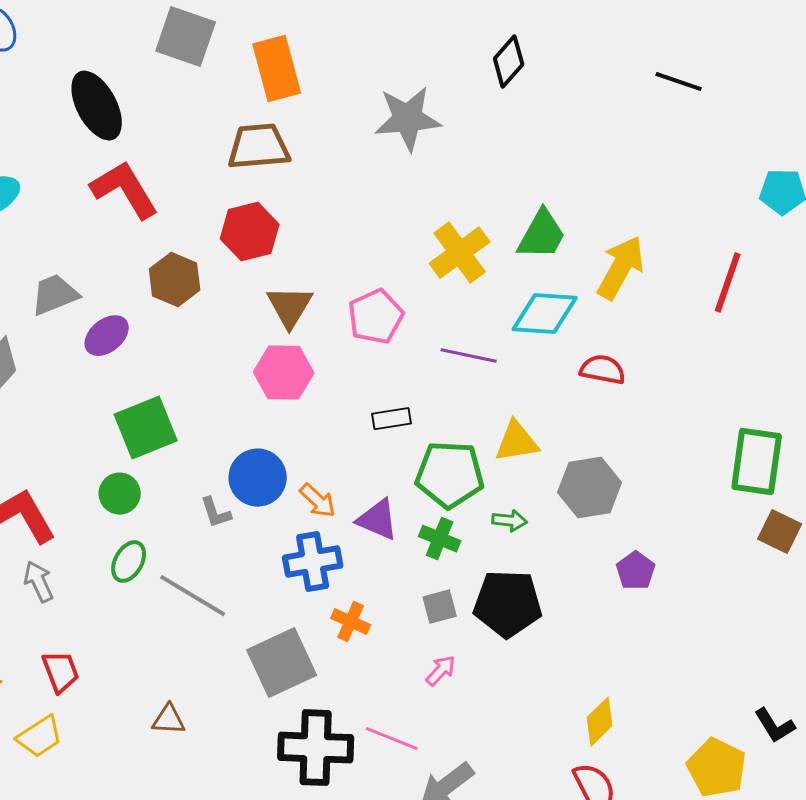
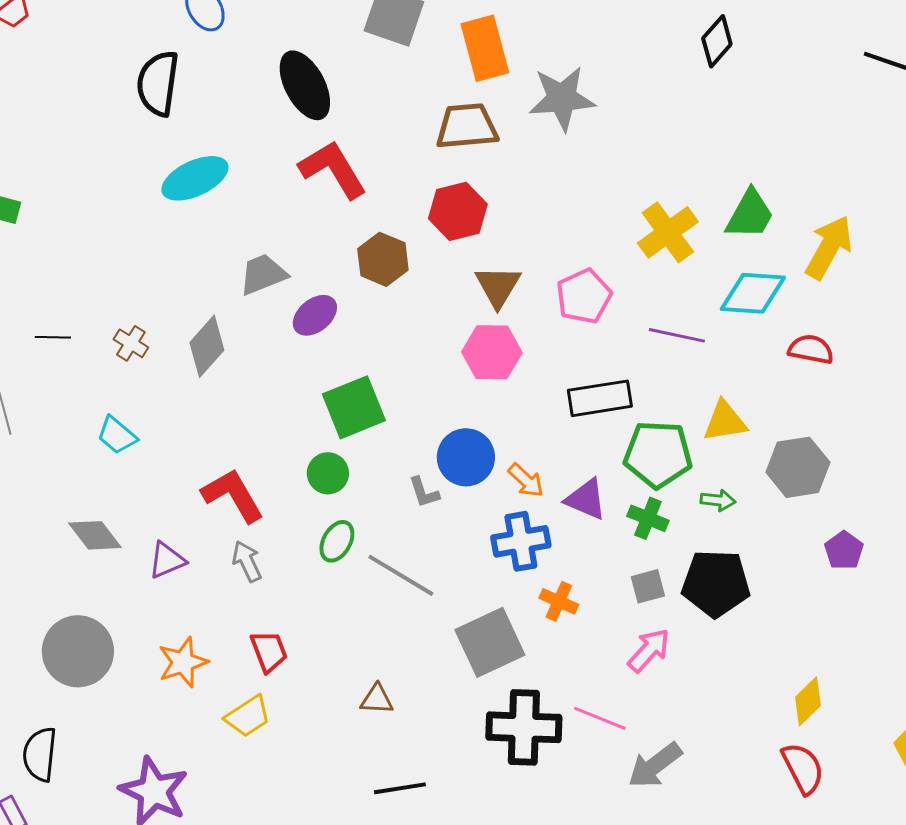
gray star: (408, 119) -> (562, 98), moved
black rectangle: (392, 419) -> (600, 398), size x1.6
pink arrow: (441, 671) -> (649, 650), size x1.4

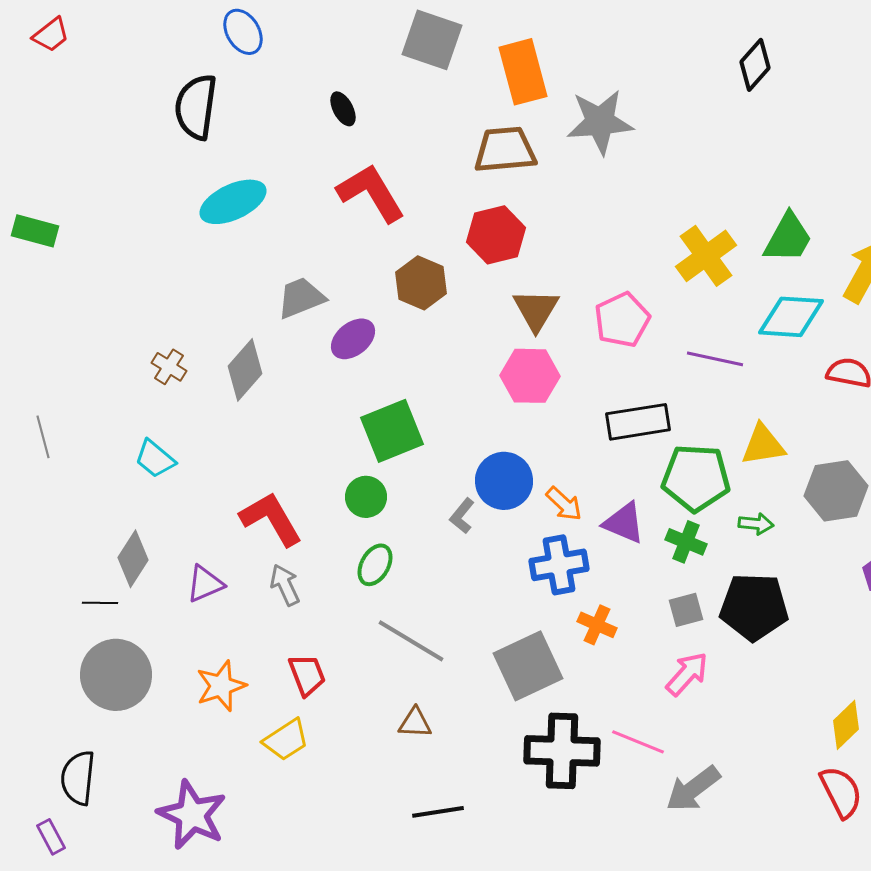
black ellipse: (305, 85) -> (343, 109), size x0.5
black line: (53, 337) -> (100, 603), moved
gray L-shape: (424, 492) -> (462, 516), turned 57
gray diamond: (95, 535) -> (133, 559), turned 70
gray line: (401, 575) -> (411, 641), moved

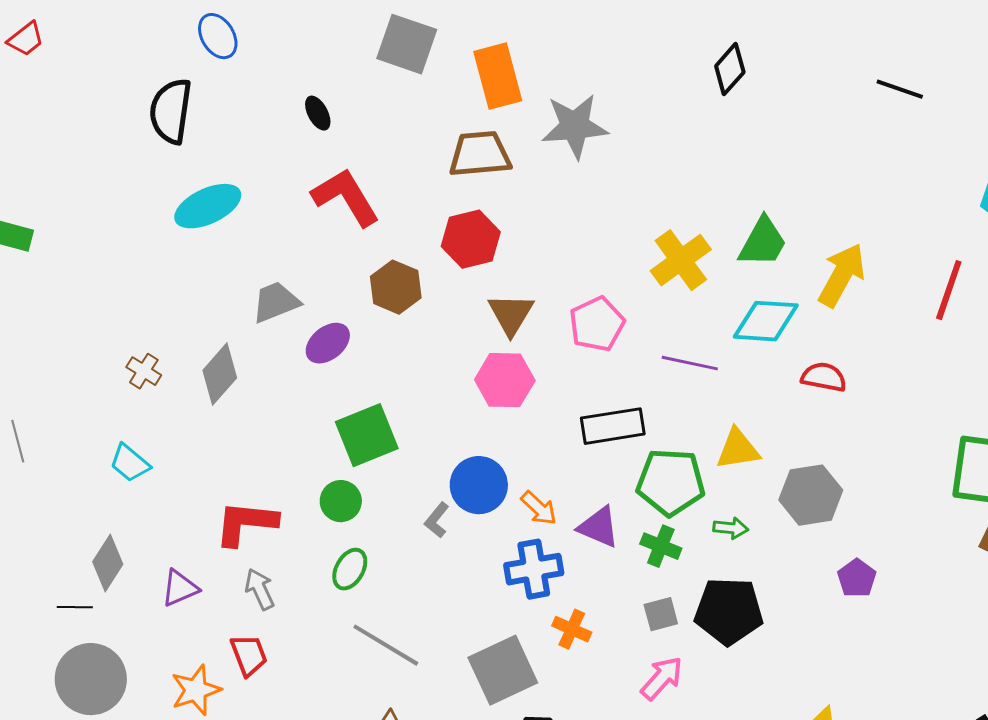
red L-shape: (271, 519) -> (246, 523), turned -54
red trapezoid: (307, 675) -> (249, 655), moved

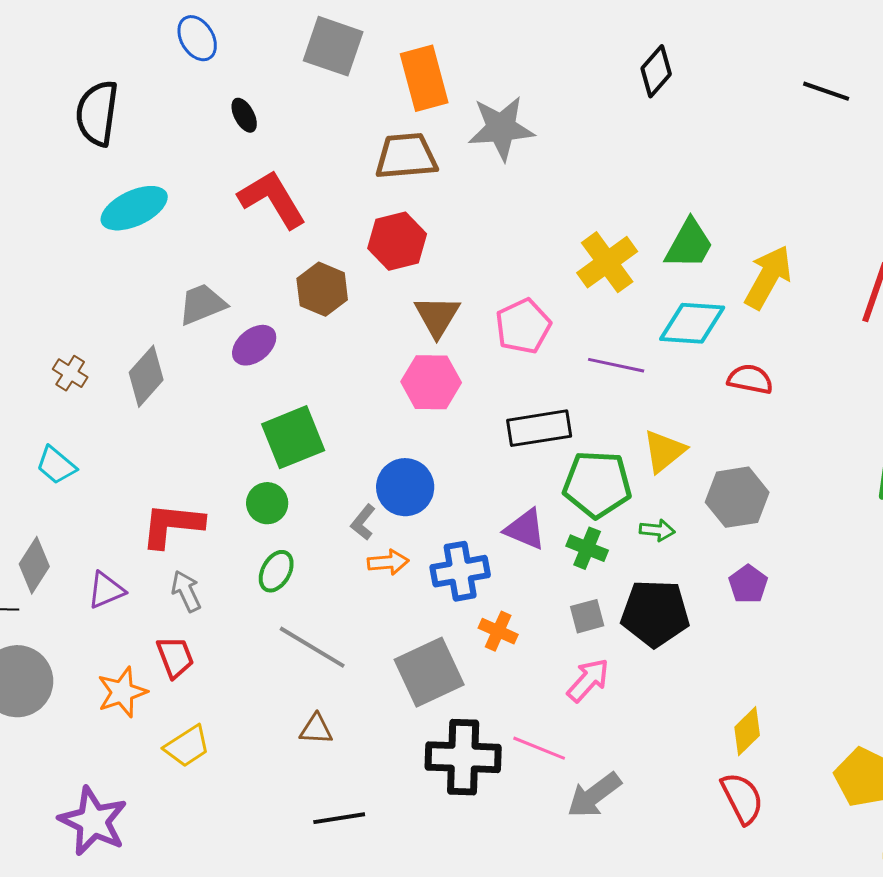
blue ellipse: (218, 36) -> (197, 38), moved
yellow triangle: (738, 449) -> (664, 451), turned -30
orange arrow: (539, 508) -> (388, 562), moved, turned -48
purple pentagon: (857, 578) -> (748, 584), moved

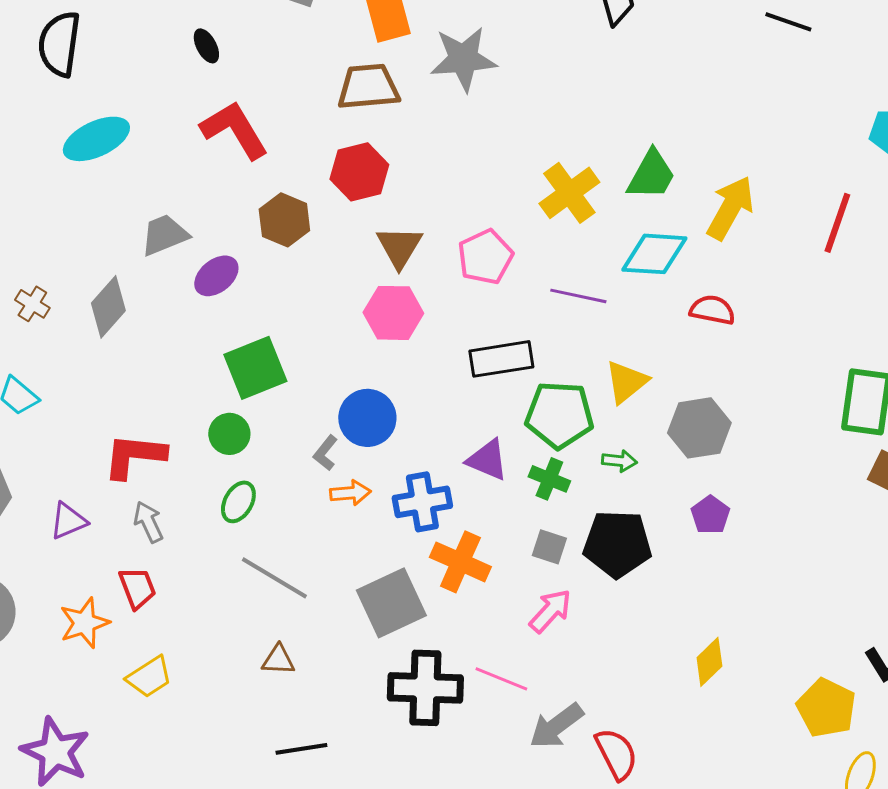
gray square: (587, 616) -> (549, 547), turned 33
orange cross: (498, 631) -> (460, 562), size x1.5
red semicircle: (742, 798) -> (616, 754), moved

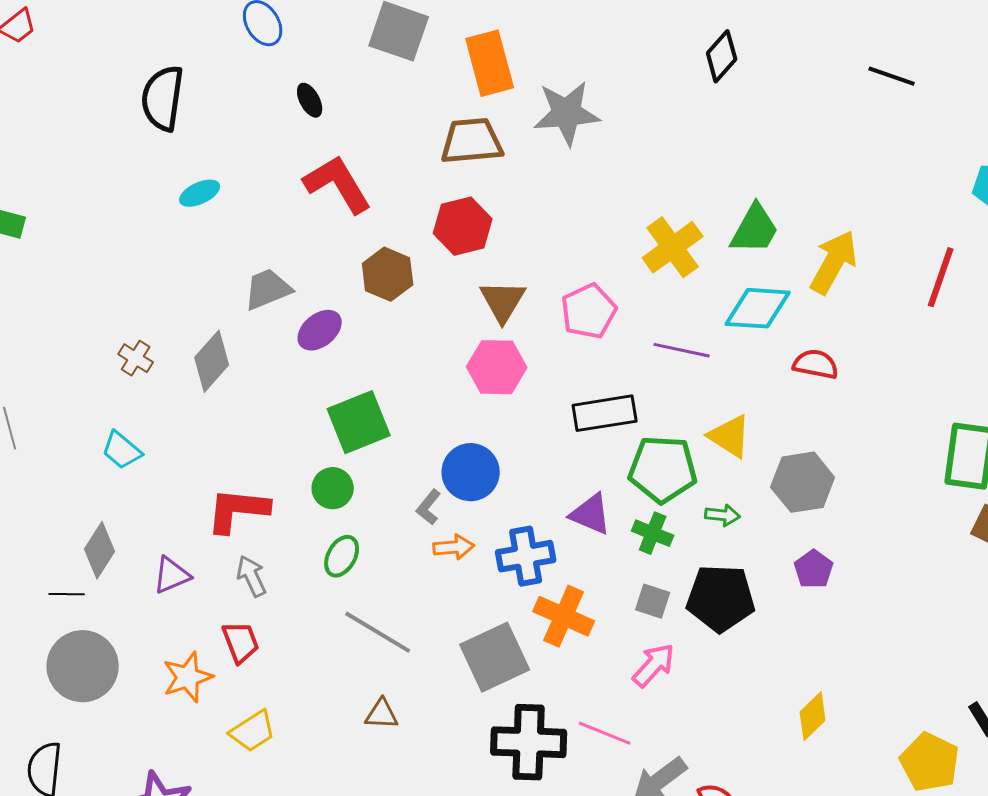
cyan ellipse: (96, 139) -> (200, 193), size x0.6
yellow triangle: (626, 382) -> (730, 436), turned -48

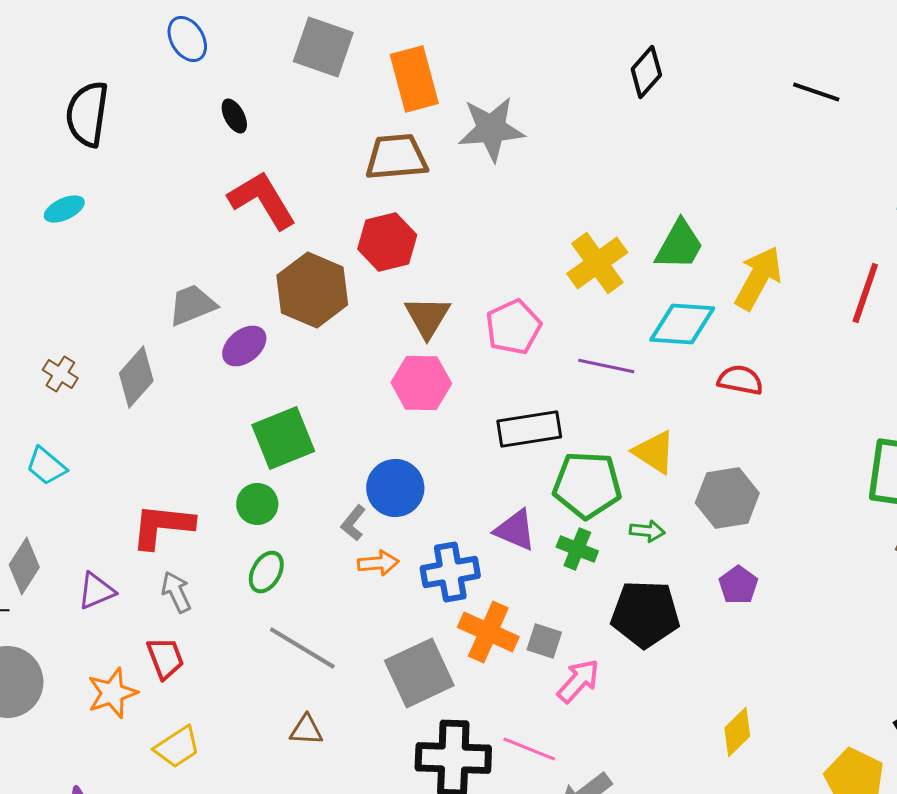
cyan ellipse: (200, 193) -> (64, 209), moved
brown hexagon: (388, 274) -> (312, 290), size x1.4
gray square: (653, 601) -> (544, 641), moved

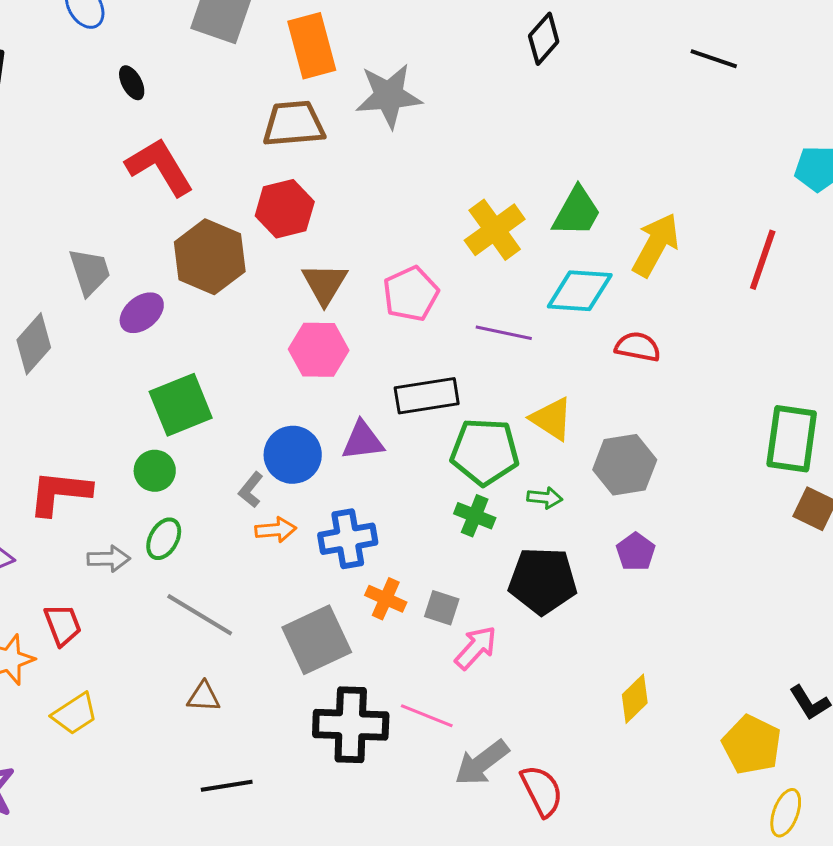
gray trapezoid: (192, 305) -> (90, 272), turned 94
purple triangle: (515, 530) -> (363, 441), moved, turned -30
gray arrow: (176, 592) -> (109, 559), moved, turned 114
orange cross: (488, 632) -> (386, 599), size x0.7

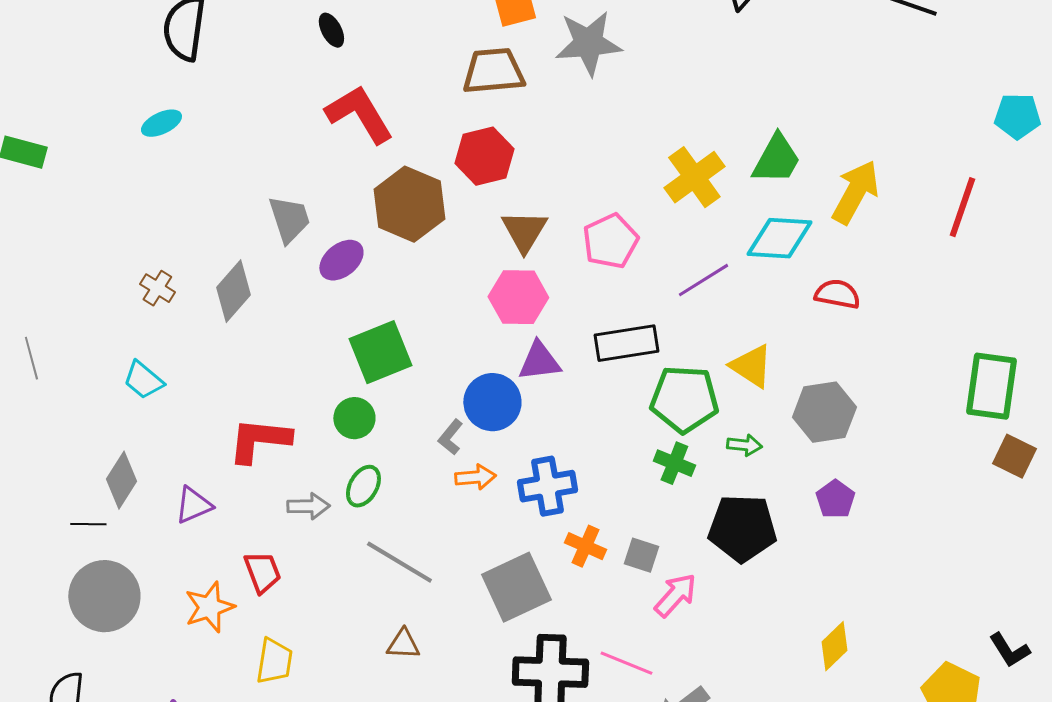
purple line: (504, 333) -> (703, 280), turned -44
purple triangle: (363, 441) -> (539, 361), moved
yellow trapezoid: (75, 714) -> (274, 661), turned -48

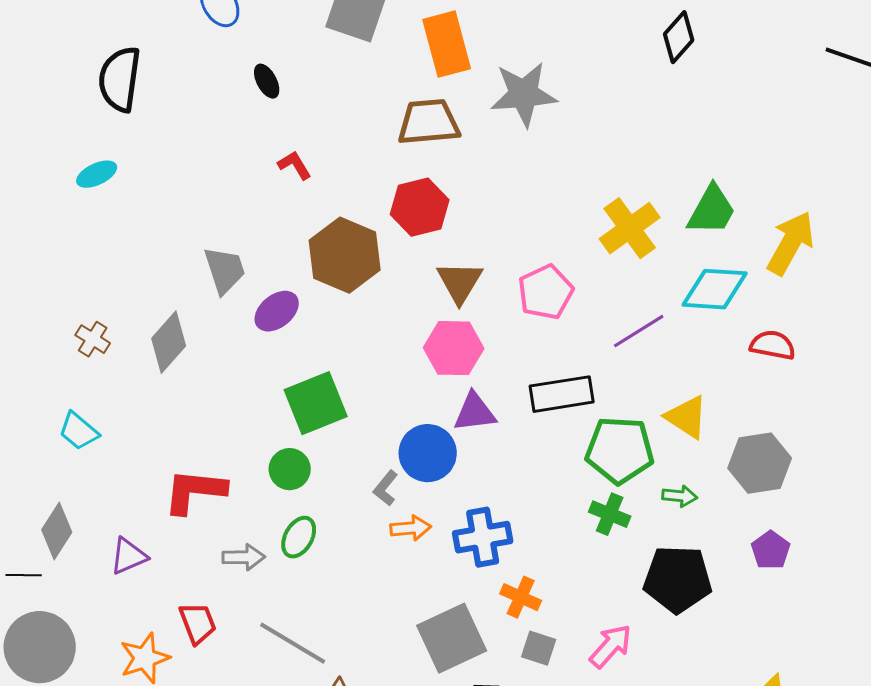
red L-shape: (359, 114) -> (295, 165), size x0.5
gray square: (641, 555) -> (539, 648), moved
gray line: (399, 562) -> (293, 643), moved

